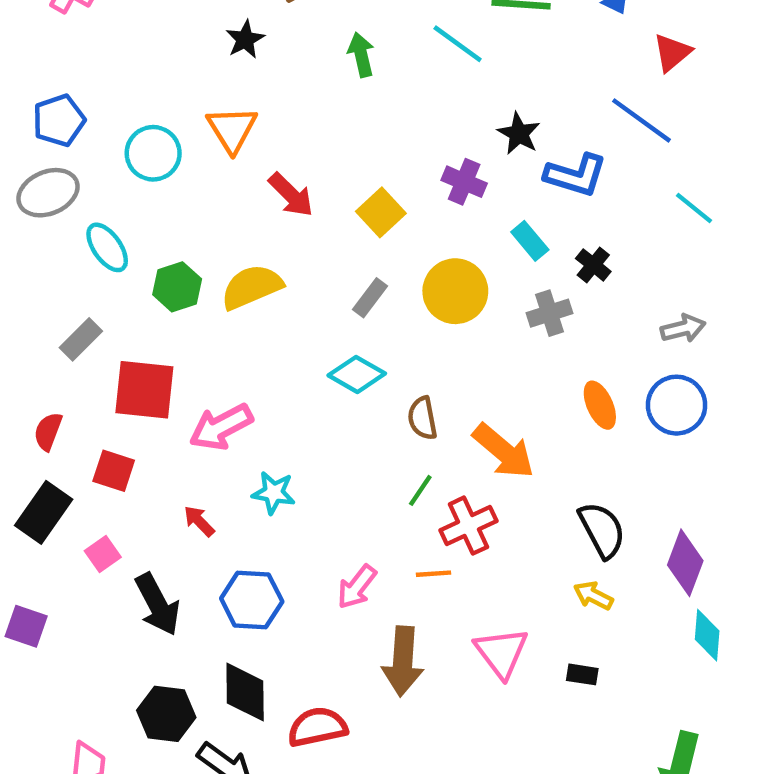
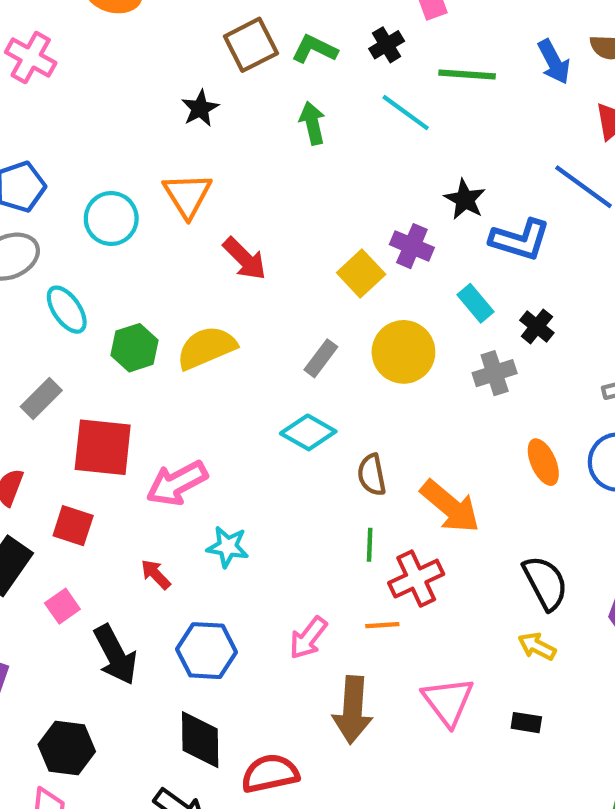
yellow square: (381, 212) -> (361, 274), moved
green line: (420, 490) -> (370, 545), turned -32
black hexagon: (166, 714) -> (67, 748), moved

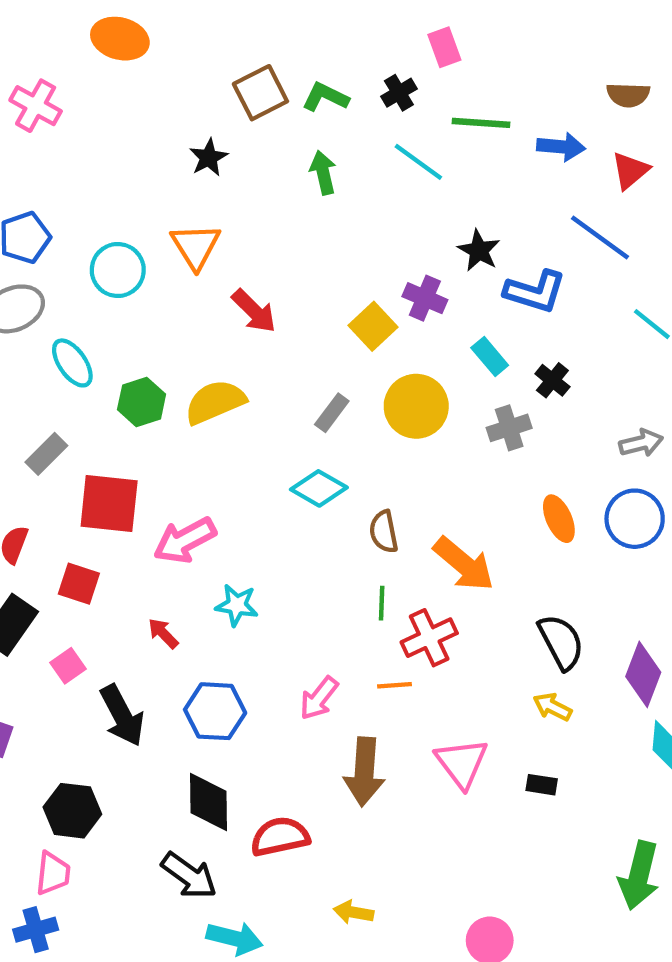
blue arrow: (554, 62) -> (561, 147), moved, turned -57

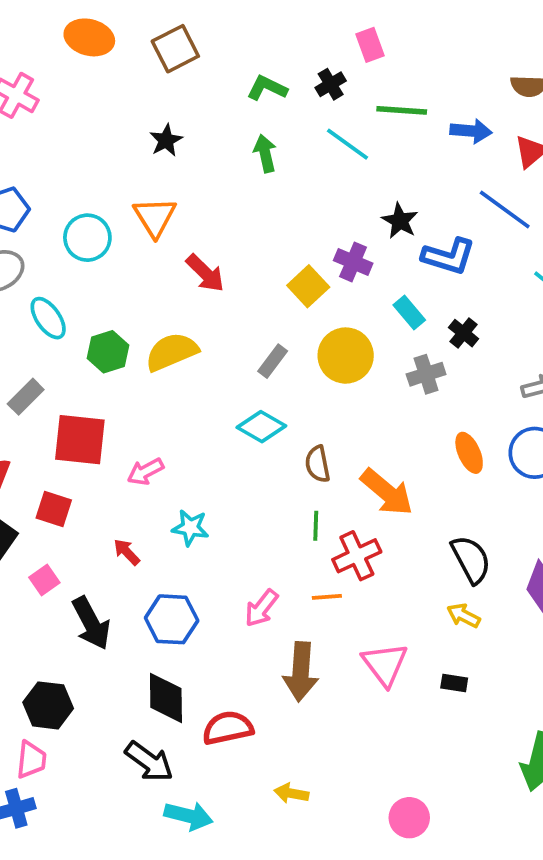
brown square: (260, 93) -> (175, 49), moved
pink arrow: (185, 540) -> (145, 472), size x0.7

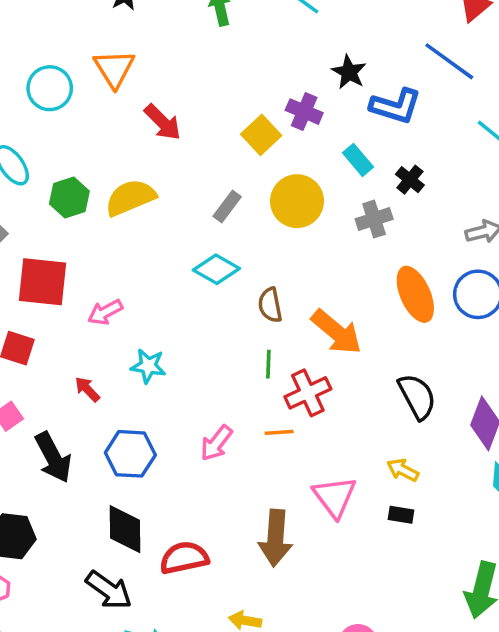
orange ellipse: (469, 453) -> (415, 294), size x1.4
yellow arrow: (463, 616) -> (403, 470), moved
brown arrow: (301, 672) -> (276, 538), moved

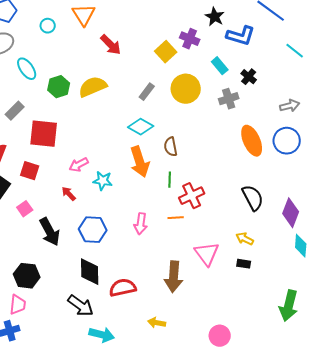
cyan circle: (50, 88) -> (48, 26), size x0.6
pink arrow: (105, 312) -> (79, 165), moved
orange arrow: (336, 332) -> (140, 162), moved, turned 32
pink arrow: (216, 443) -> (141, 224), turned -30

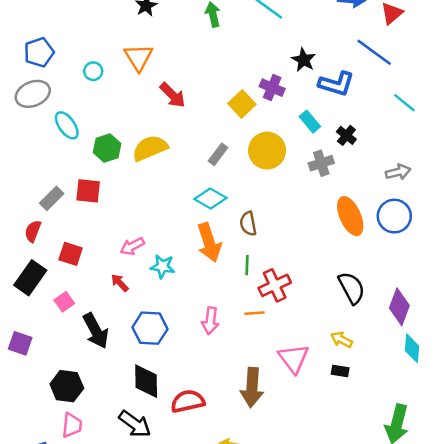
gray rectangle: (15, 111) -> (52, 198), moved
red square: (44, 134) -> (88, 191), moved, size x0.7
pink trapezoid: (18, 305) -> (72, 425), moved

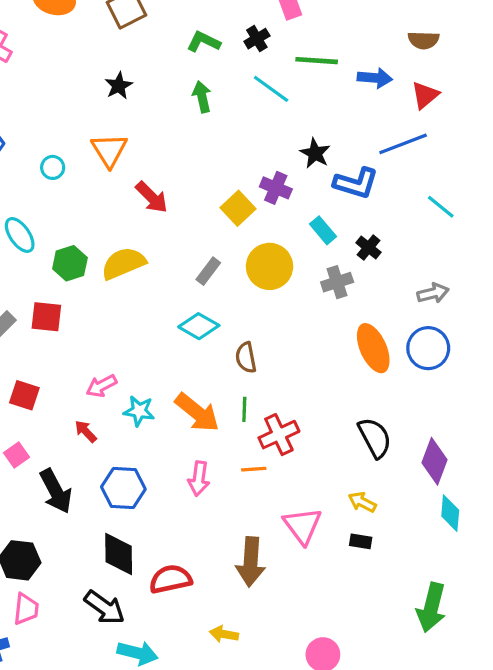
blue line: (374, 52) -> (403, 144), turned -57
orange arrow: (209, 243) -> (197, 413), moved, turned -33

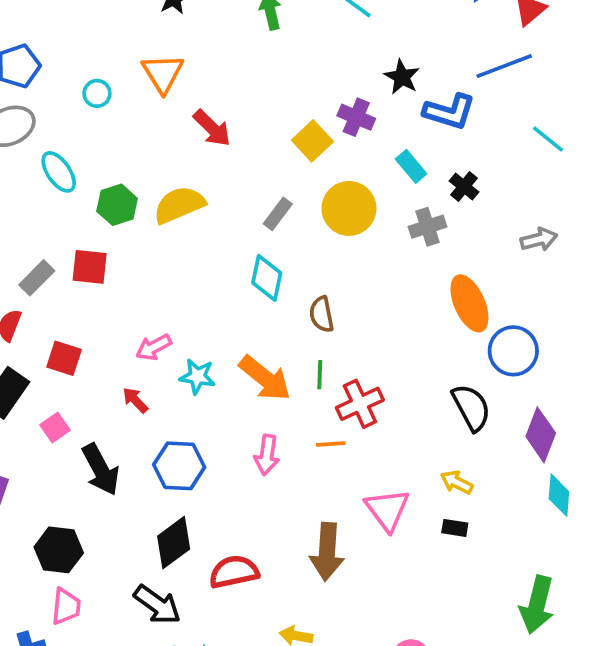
cyan diamond: (199, 326) -> (267, 278), turned 72
blue circle: (428, 348) -> (513, 351), moved
black diamond: (119, 554) -> (174, 543), turned 54

